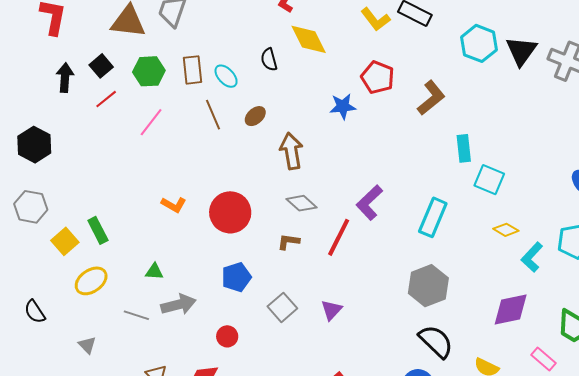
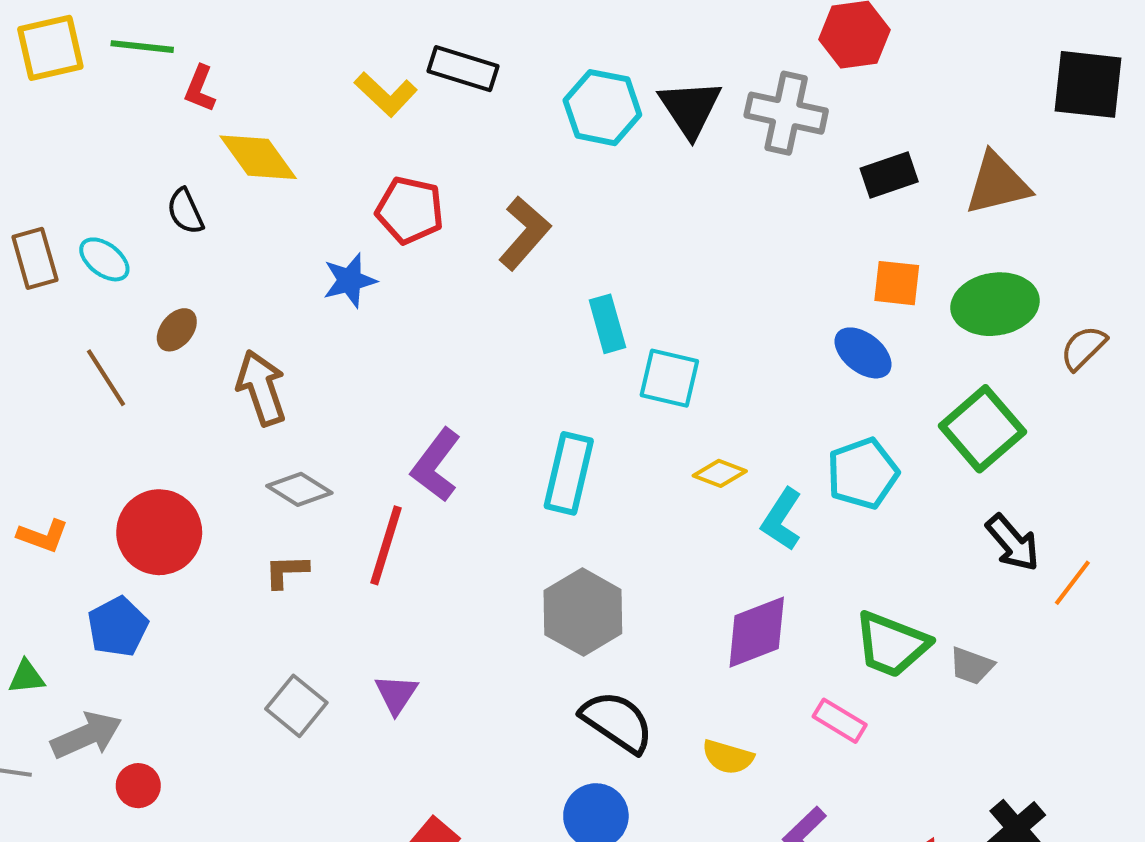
brown line: (213, 115) -> (106, 378), moved
blue pentagon: (236, 277) -> (118, 627), moved
red circle: (227, 336) -> (138, 786), moved

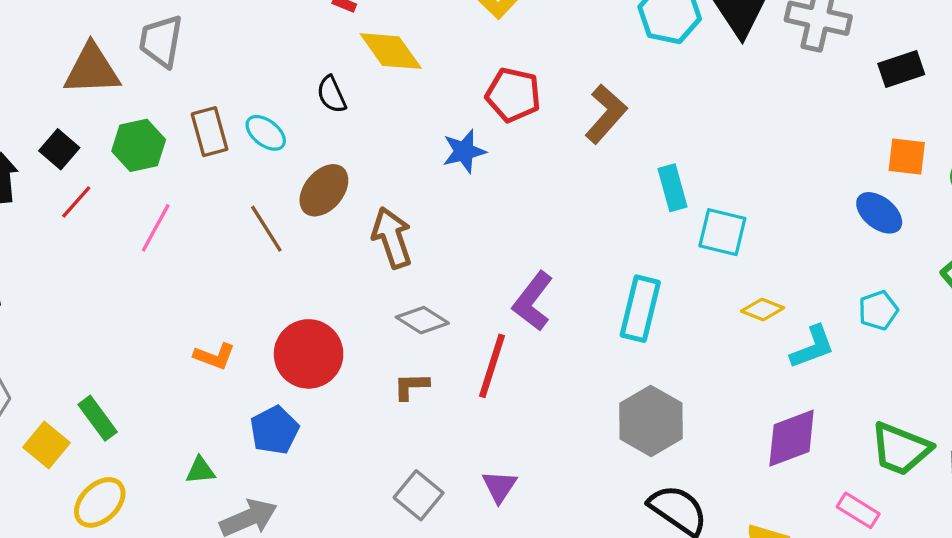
brown ellipse: (177, 330) -> (324, 190), size x1.5
cyan pentagon: (863, 473) -> (878, 310), size x0.7
cyan L-shape: (782, 519) -> (812, 347), turned -144

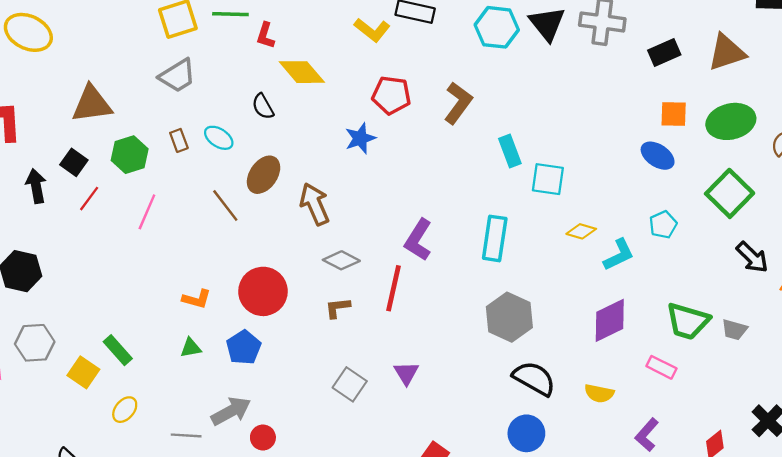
gray trapezoid: (161, 41) -> (177, 76), moved, turned -126
brown rectangle: (210, 132) -> (179, 140), size x0.7
green triangle: (200, 470) -> (191, 348), moved
yellow ellipse: (100, 502) -> (125, 410), size x0.7

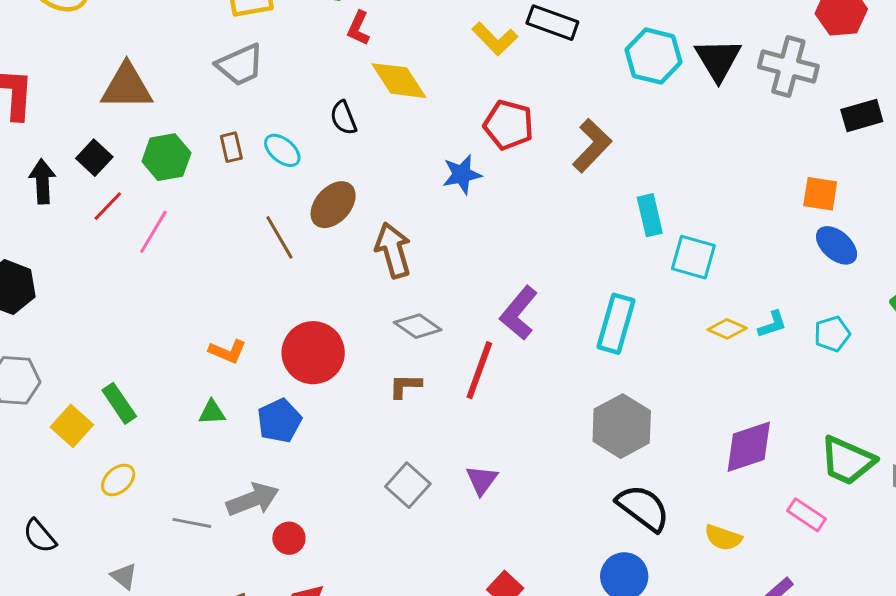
orange square: (674, 114) -> (820, 194), moved
pink line: (147, 212) -> (153, 232), moved
cyan L-shape: (619, 255) -> (772, 324), moved, size x0.7

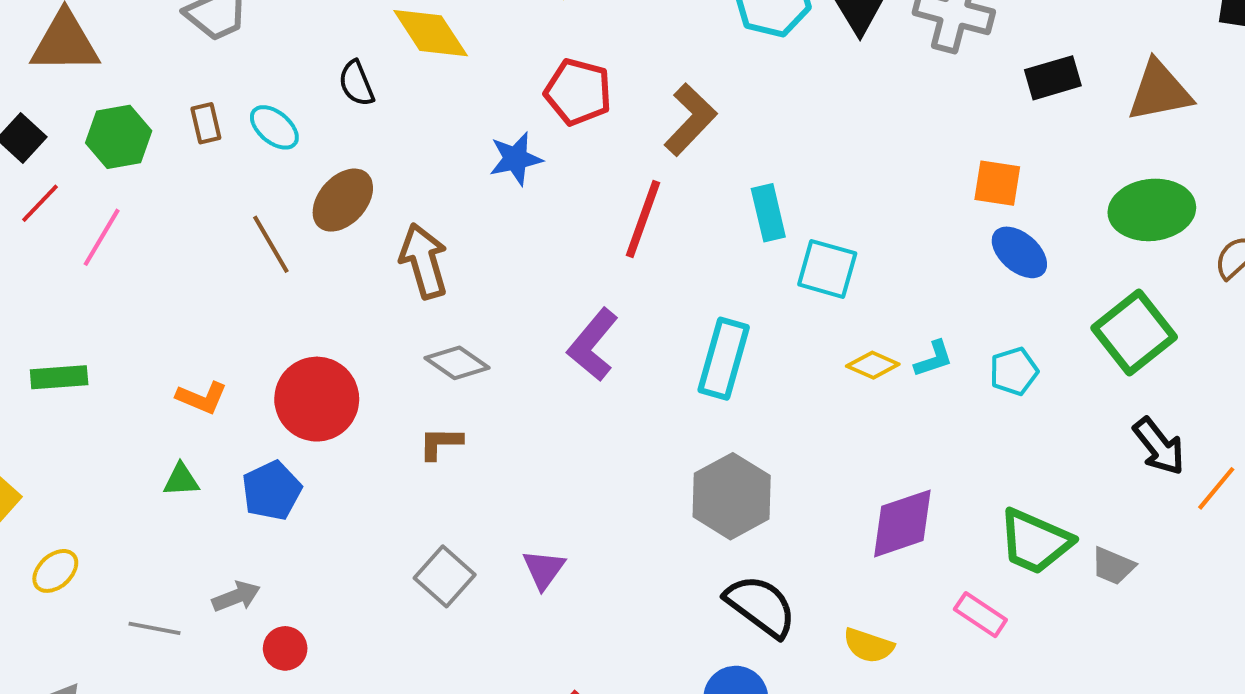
red line: (479, 370) -> (643, 219), moved
green rectangle: (119, 403) -> (59, 377), moved, turned -60
gray arrow: (253, 499) -> (236, 596), size x0.7

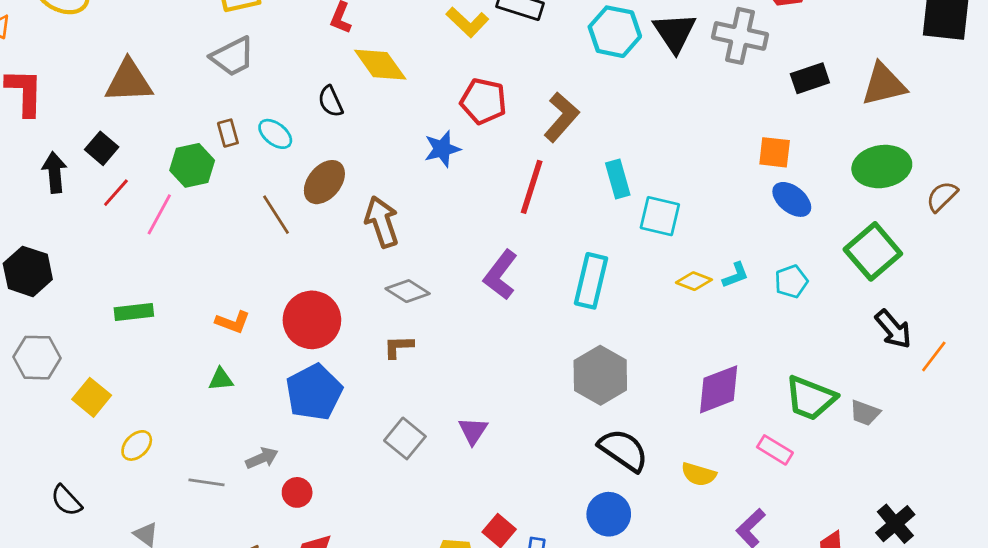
green hexagon: (119, 137) -> (192, 165), moved
blue pentagon: (272, 491) -> (314, 392), moved, size x1.4

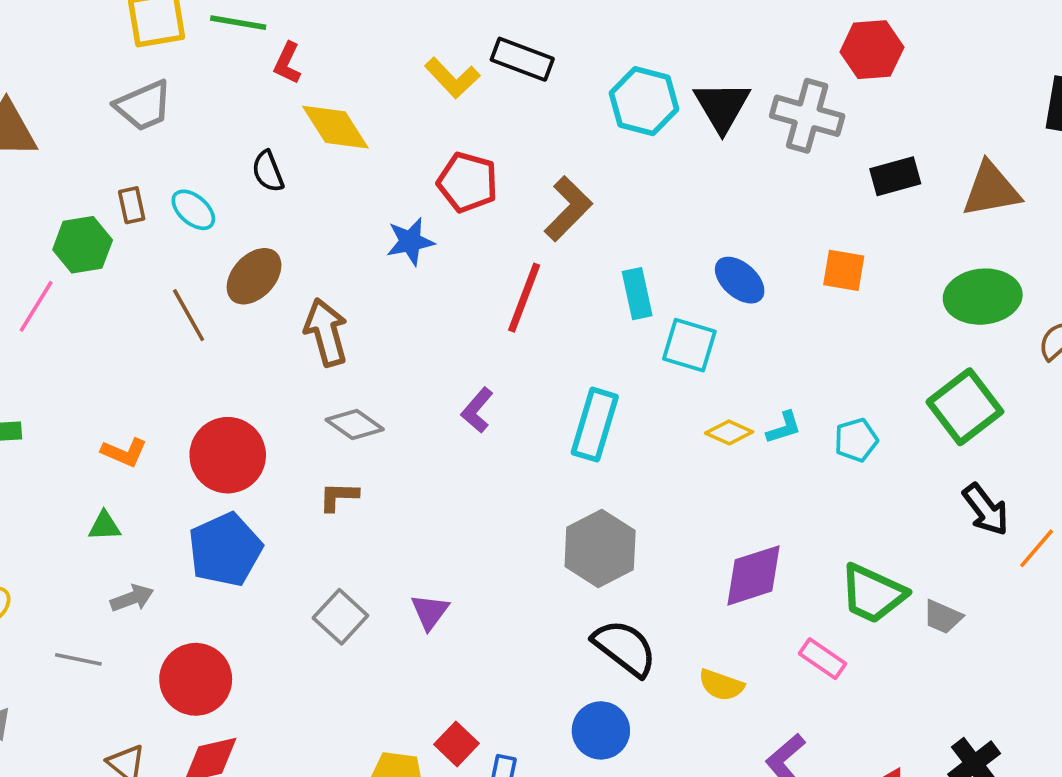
blue ellipse: (792, 199) -> (740, 280), moved
purple L-shape: (501, 275) -> (477, 410), size x0.7
gray arrow: (262, 458) -> (132, 598), moved
red circle: (297, 492) -> (196, 679), size x1.8

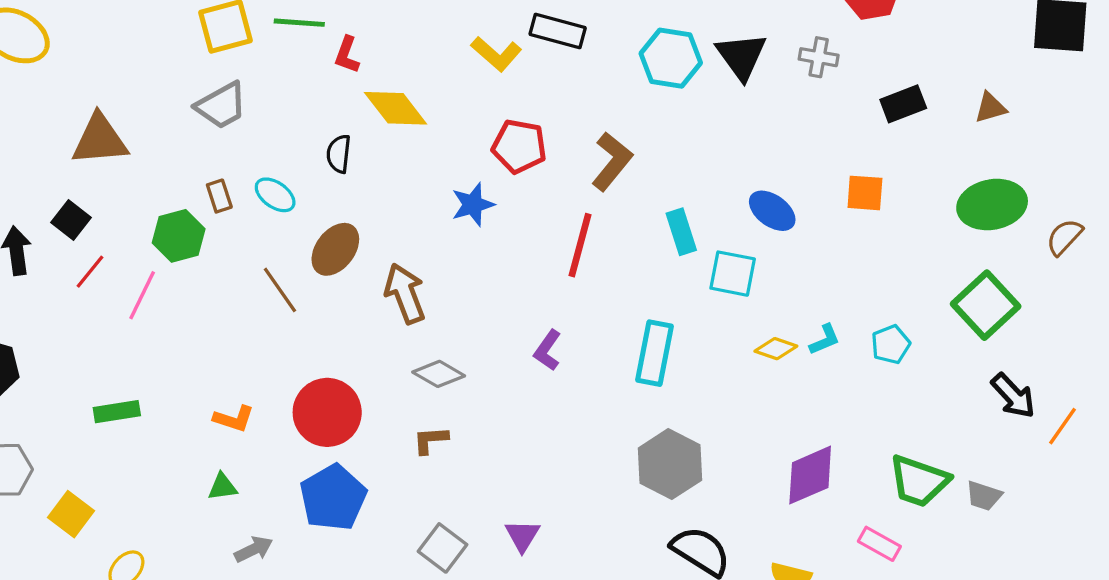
gray cross: (807, 116) -> (819, 57), size x0.6
black semicircle: (268, 171) -> (339, 154), turned 33
brown triangle: (991, 190) -> (990, 108), size x0.6

